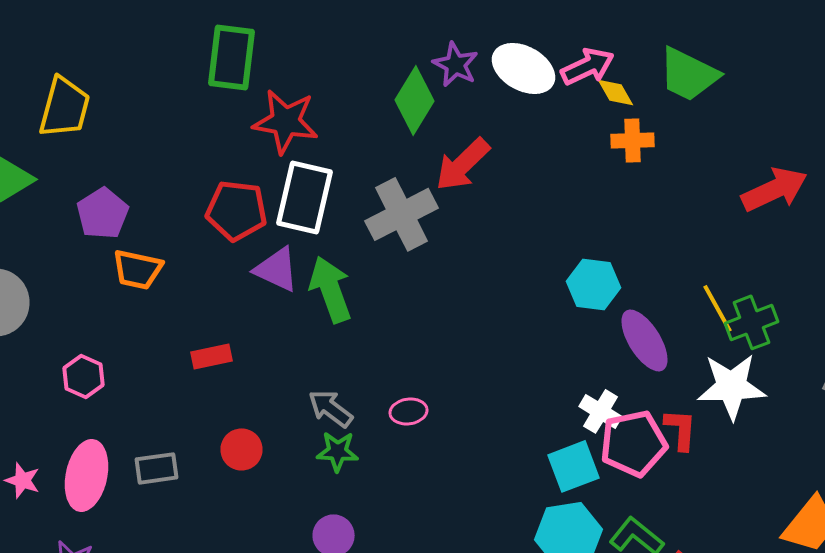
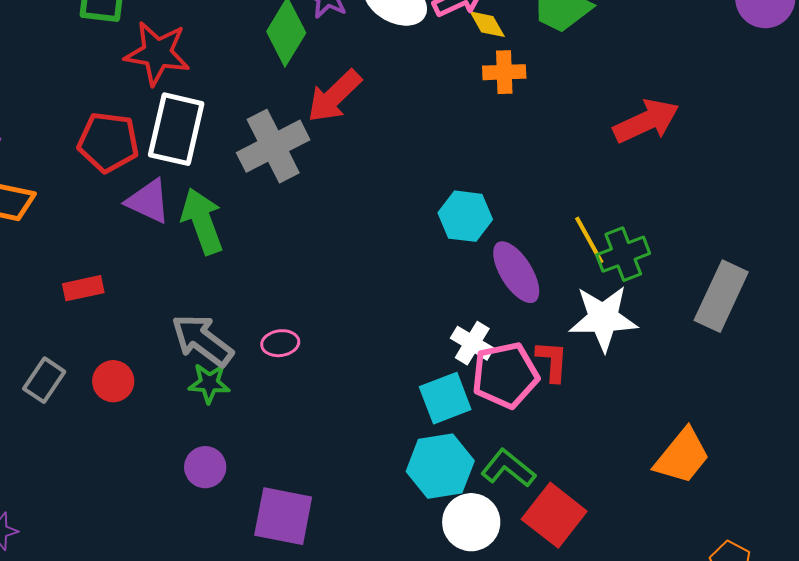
gray arrow: (330, 408) -> (202, 340), size x1.4
gray rectangle: (156, 468) -> (44, 380), moved, turned -48

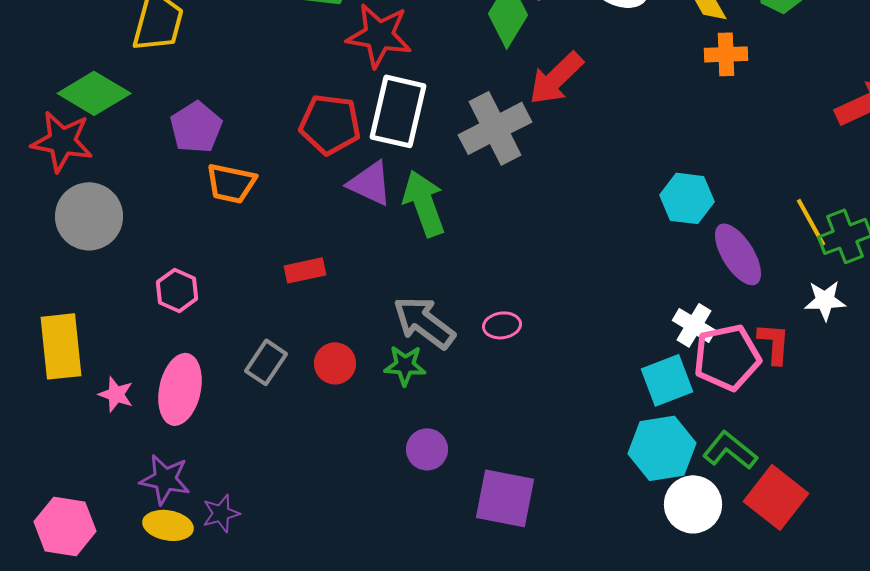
white star: (603, 318) -> (825, 300), size x0.6
green star: (209, 383) -> (405, 365), moved

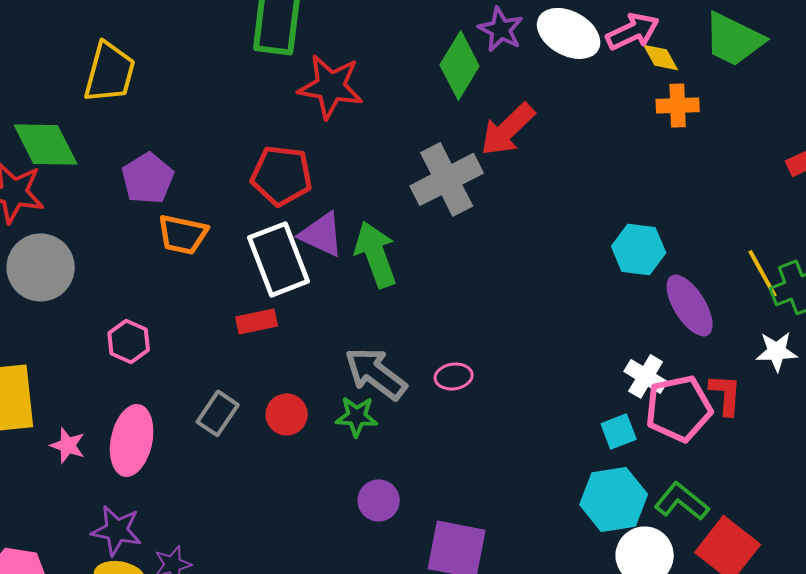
green diamond: (94, 93) -> (46, 144), turned 32
white rectangle: (398, 111) -> (279, 259), moved, turned -34
cyan square: (667, 380) -> (619, 431), size x0.7

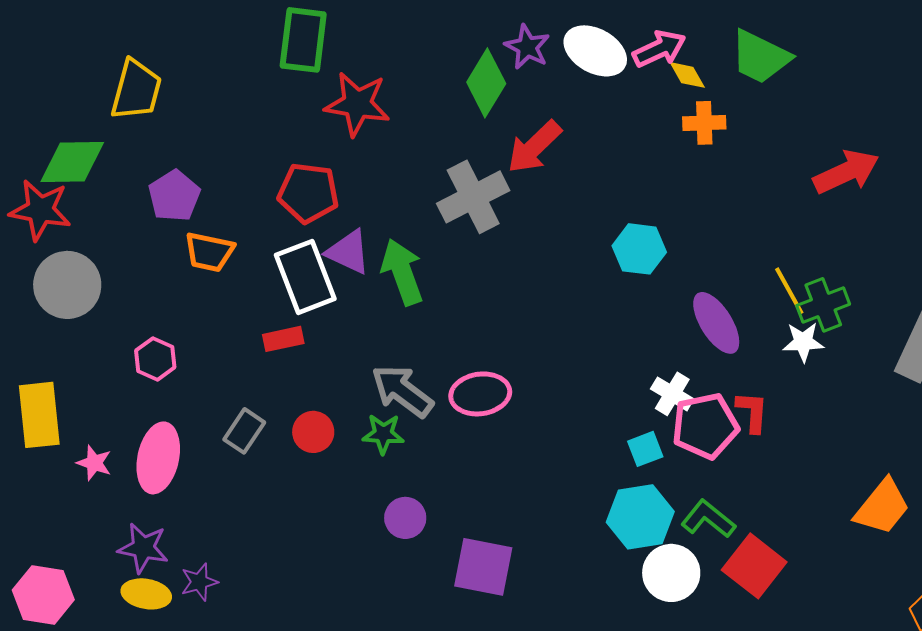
green diamond: (46, 144) -> (72, 162), turned -64
cyan hexagon: (639, 249) -> (639, 249), moved
white star: (777, 351) -> (803, 342), moved
pink ellipse: (454, 376) -> (480, 394), size x1.6

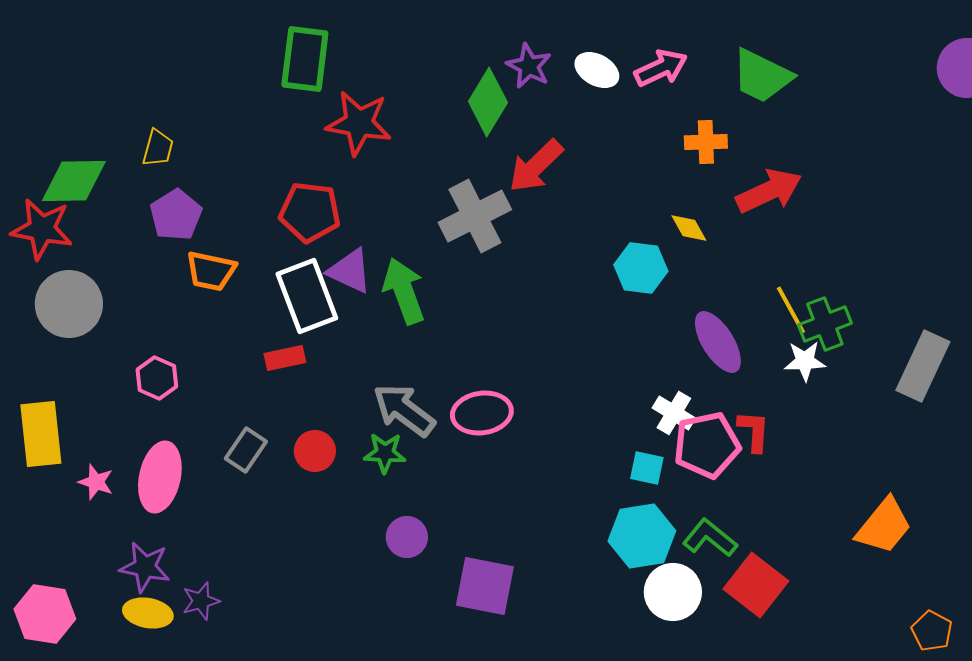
white ellipse: (595, 51) -> (597, 70), size x0.7
yellow diamond: (687, 75) -> (689, 228), moved
yellow trapezoid: (136, 90) -> (158, 148), moved, size x0.6
red arrow: (846, 172) -> (769, 191), moved
cyan square: (645, 449) -> (647, 468), turned 33

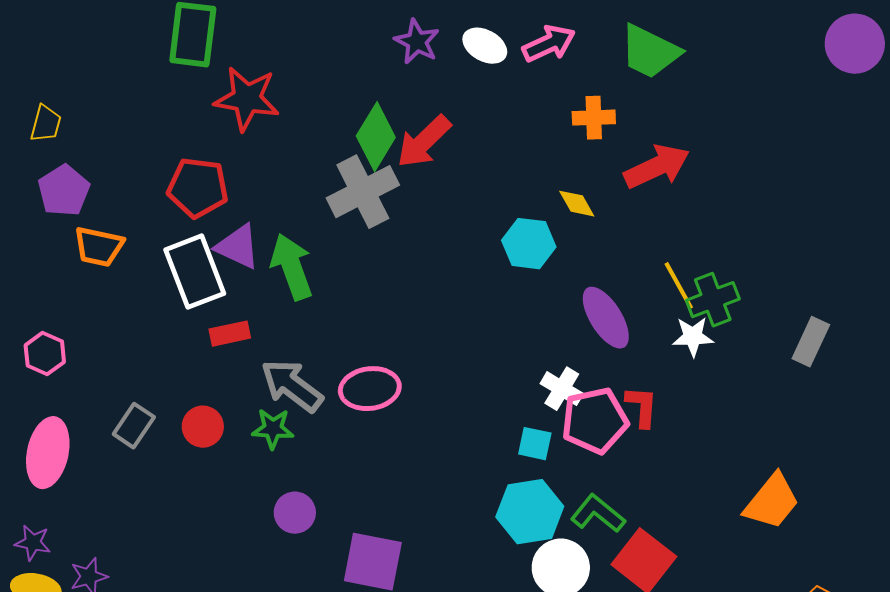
green diamond: (488, 102) -> (376, 137), moved
red rectangle: (285, 358) -> (230, 334), moved
gray rectangle: (923, 366) -> (811, 342), size x0.7
purple star: (145, 567) -> (33, 543), size x0.7

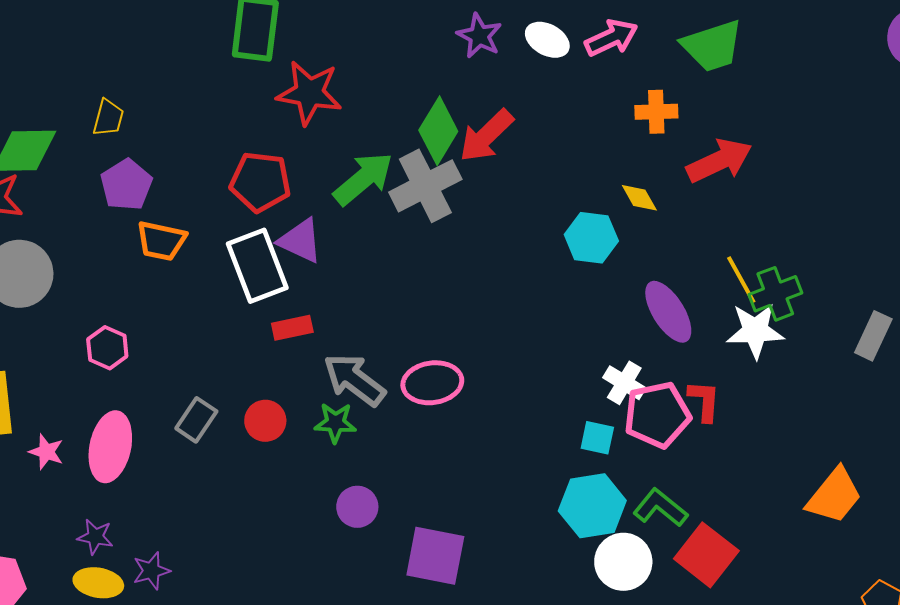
green trapezoid: (650, 52) -> (712, 46), turned -44
green arrow: (292, 267) -> (363, 179), moved, turned 70
white star: (693, 337) -> (755, 331), size x1.4

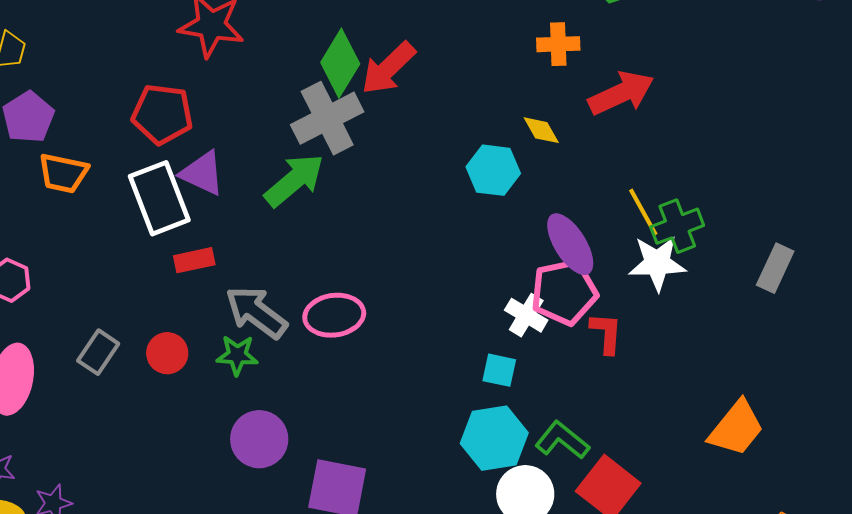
green arrow: (363, 179) -> (294, 180), moved
pink pentagon: (657, 415) -> (564, 292), moved
purple circle: (357, 507) -> (259, 439), size x1.4

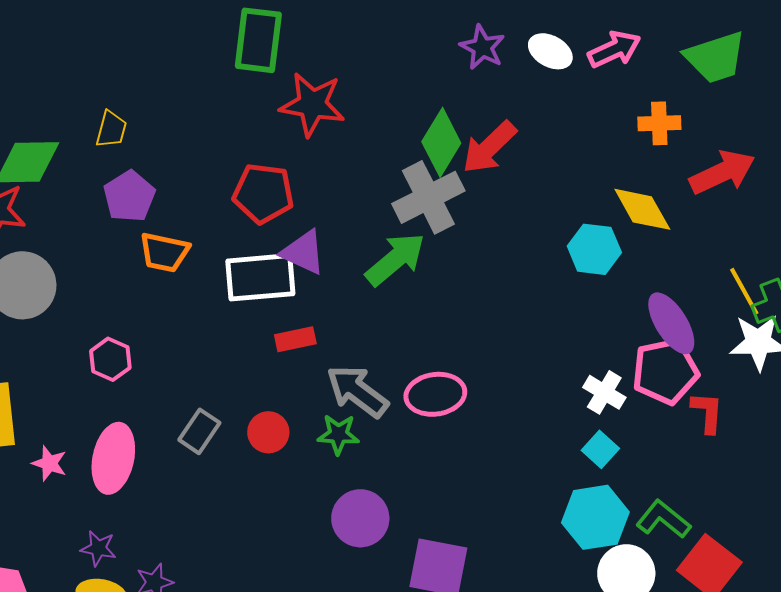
yellow diamond: (541, 130) -> (642, 209), size x1.6
white rectangle: (159, 198) -> (260, 277), turned -74
white cross: (526, 315) -> (604, 392), moved
cyan square: (499, 370) -> (600, 449), turned 30

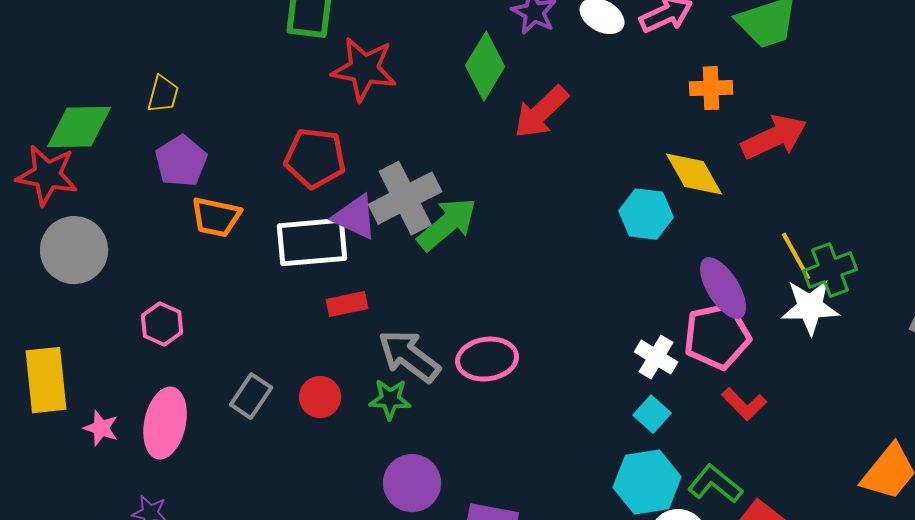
green diamond: (441, 142) -> (485, 66), moved
gray cross: (428, 197) -> (405, 198), moved
red L-shape: (707, 412) -> (744, 404), moved, turned 132

